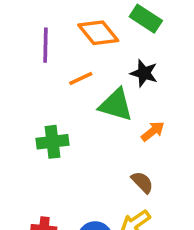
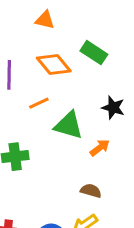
black star: (144, 73) -> (113, 108), moved
brown semicircle: (142, 182) -> (91, 191), turned -30

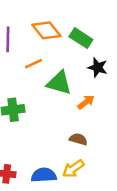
green rectangle: (94, 53) -> (81, 38), moved

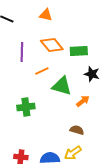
green rectangle: (81, 38) -> (79, 51), turned -36

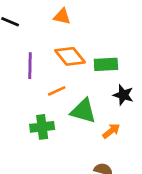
green cross: (26, 107) -> (42, 127), moved

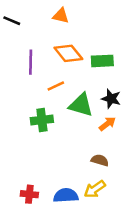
black star: (123, 95) -> (111, 99), moved

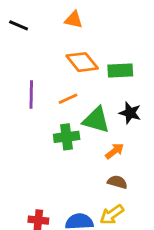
purple line: (31, 62) -> (31, 95), moved
green cross: (42, 120) -> (67, 137), moved
orange arrow: (107, 124) -> (115, 151), moved

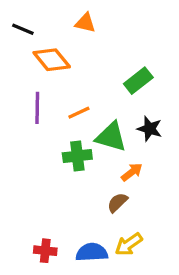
orange diamond: (82, 62) -> (52, 60), moved
green rectangle: (120, 71) -> (138, 81), turned -35
brown semicircle: (117, 182) -> (117, 203), moved, turned -60

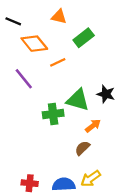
green rectangle: (138, 81) -> (84, 38), moved
purple line: (37, 108) -> (24, 79), turned -40
orange line: (79, 113) -> (58, 62), moved

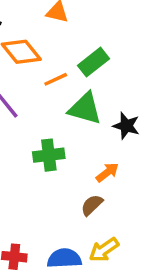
green rectangle: (84, 38) -> (94, 62), moved
green triangle: (78, 100) -> (85, 109), moved

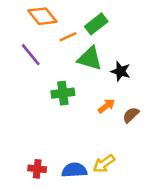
brown semicircle: (92, 205) -> (131, 115), moved

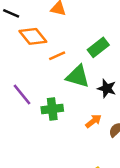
green rectangle: (96, 24) -> (98, 47), moved
purple line: (31, 55) -> (22, 94), moved

